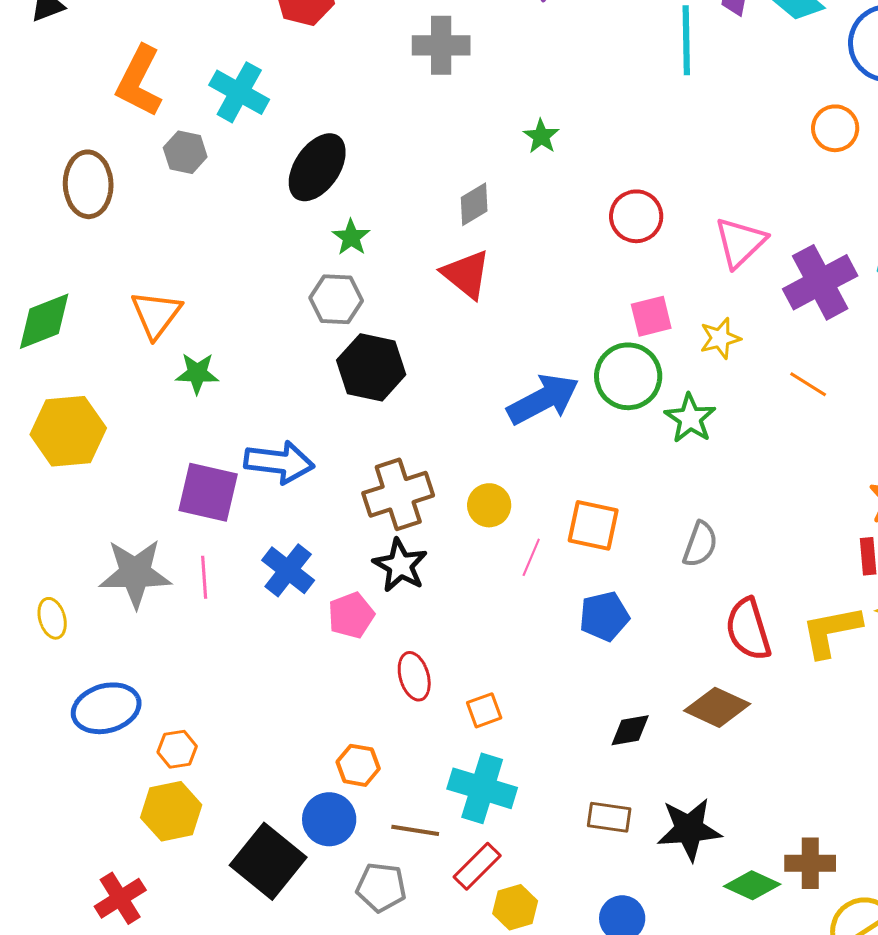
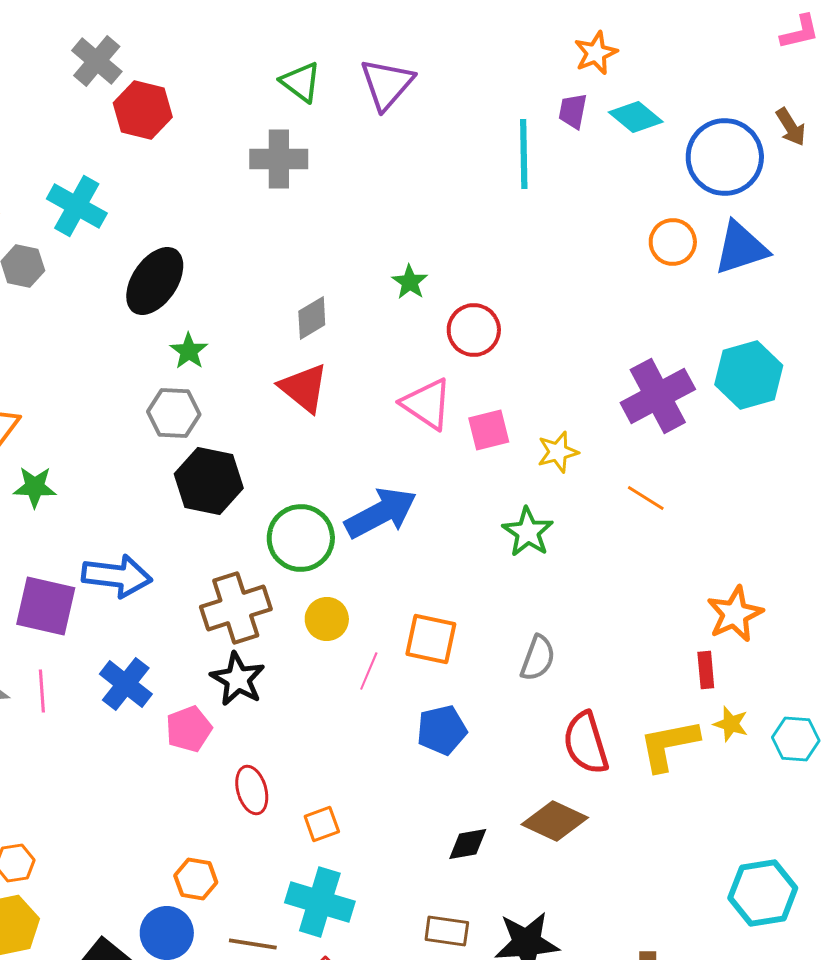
green star: (541, 136) -> (410, 282), moved
pink triangle: (740, 242) -> (427, 404), moved, turned -42
green circle: (628, 376) -> (301, 538), moved

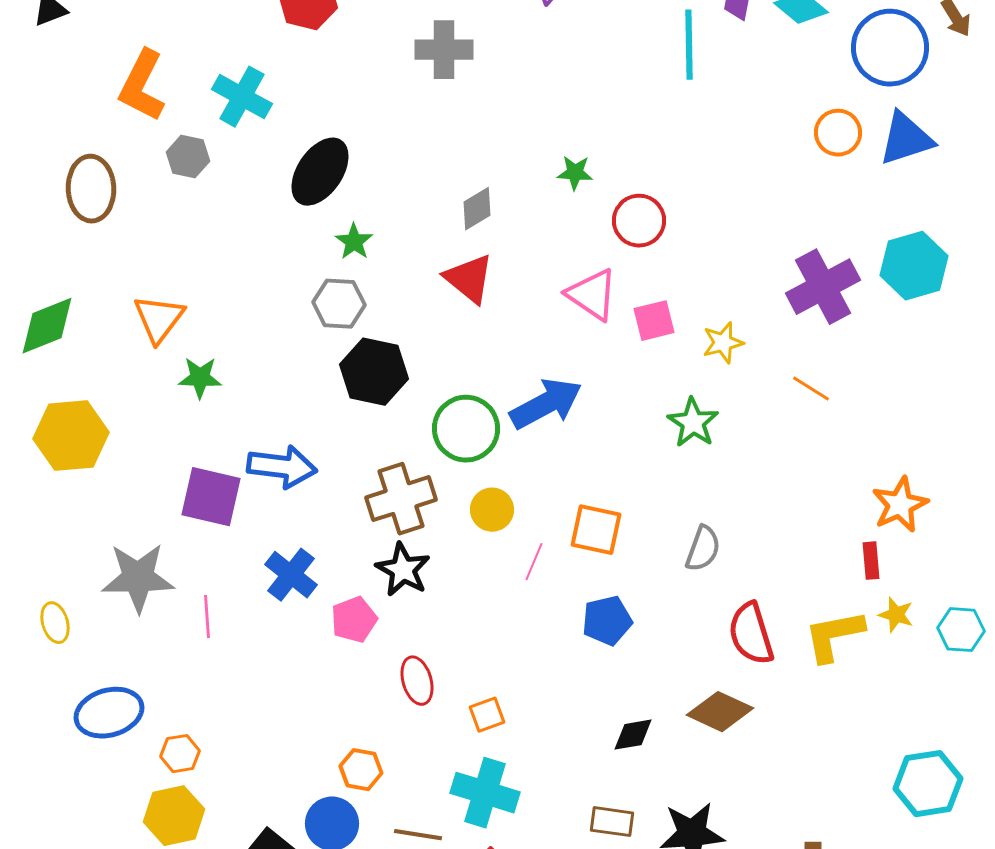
green star: (410, 282) -> (575, 173), turned -30
pink line: (42, 691) -> (207, 617), moved

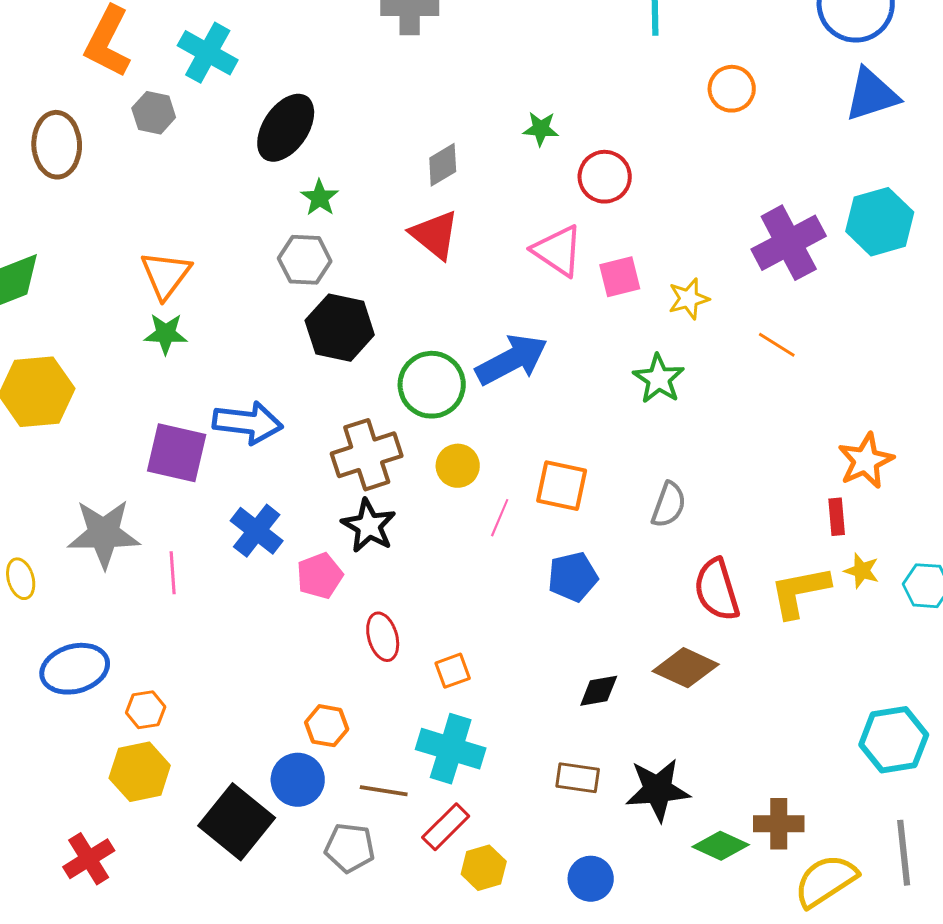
orange circle: (838, 133) -> (732, 89), moved
orange triangle: (159, 319) -> (166, 275), moved

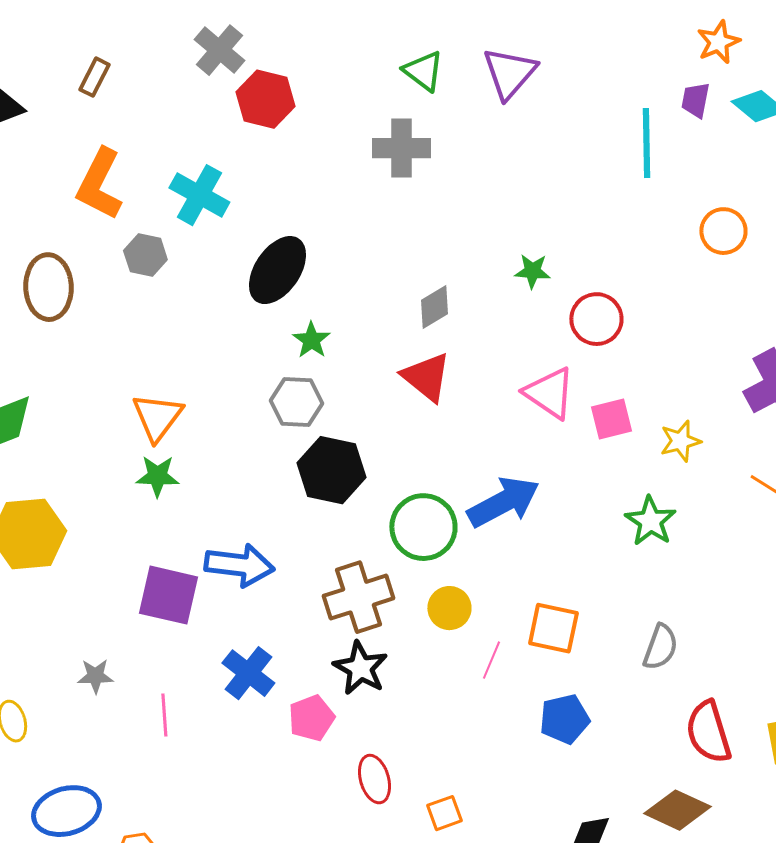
gray star: (104, 534) -> (95, 676), size x0.5

